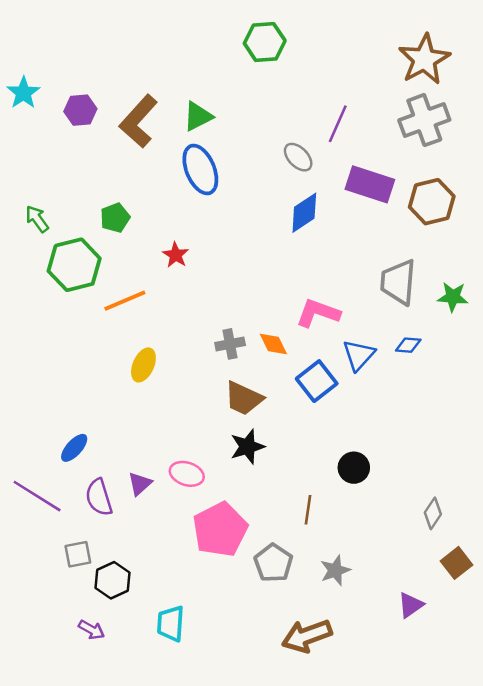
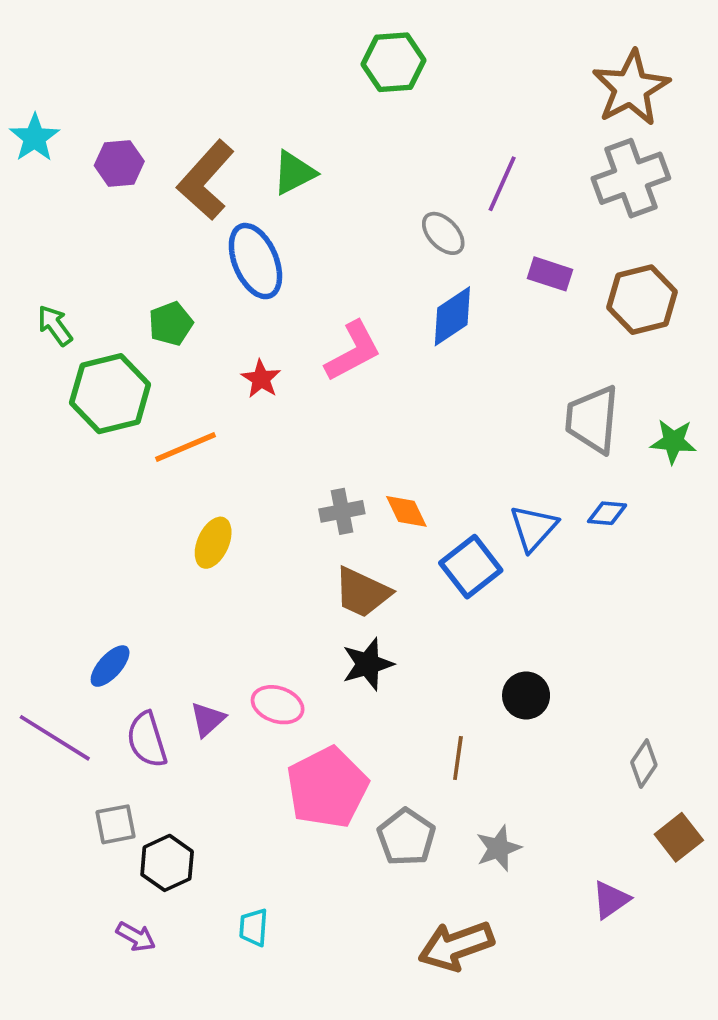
blue ellipse: (200, 169) -> (255, 261), moved
purple rectangle: (370, 184) -> (550, 274), size x0.6
pink L-shape: (318, 313) -> (353, 351), moved, turned 132
cyan trapezoid: (171, 624) -> (254, 927), size x0.7

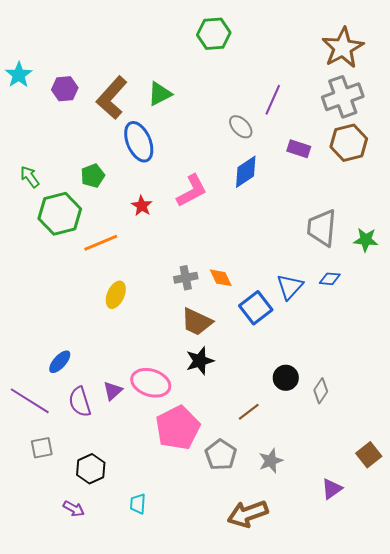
brown hexagon: (642, 300) -> (349, 143), moved
pink ellipse: (278, 705) -> (151, 383), size x1.4
brown line: (458, 758) -> (249, 412), turned 45
gray diamond: (644, 764) -> (321, 391), moved
gray square: (116, 824) -> (42, 448), moved

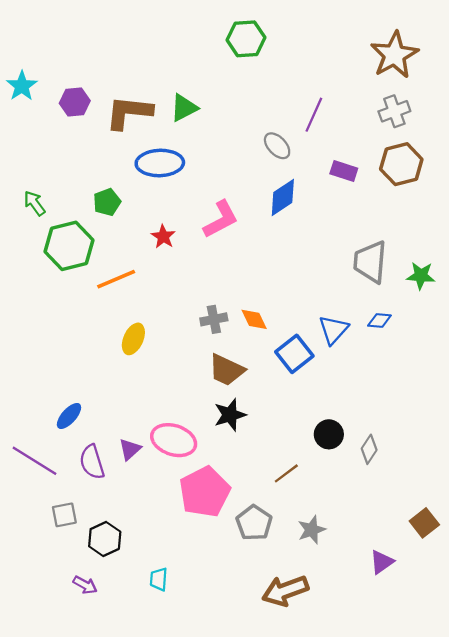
gray cross: (343, 97) -> (394, 111), size x0.7
brown L-shape: (112, 98) -> (129, 112), turned 54
blue ellipse: (139, 142) -> (160, 163), turned -69
gray square: (42, 448) -> (64, 515), moved

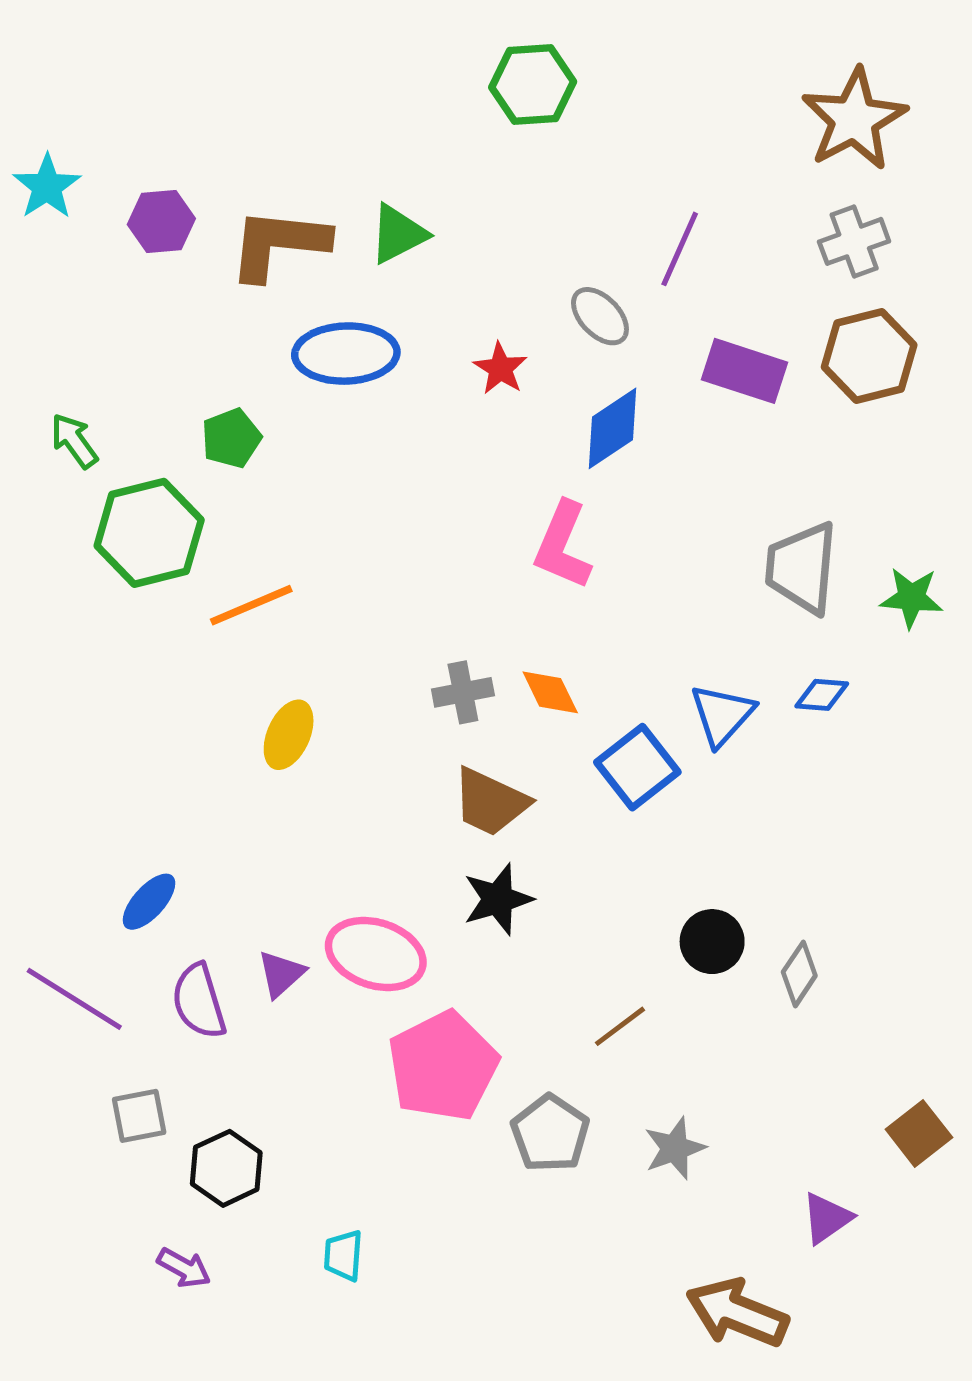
purple rectangle: (344, 171) -> (744, 371), size x1.4
pink L-shape: (221, 219) -> (563, 545), moved, turned 141
red star: (163, 237) -> (500, 368), moved
brown arrow: (285, 591) -> (737, 1313), moved, turned 42

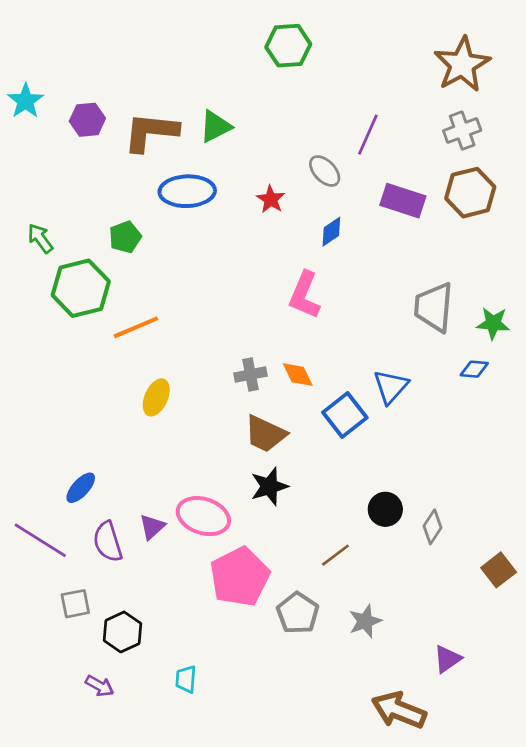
blue diamond: (612, 428) -> (331, 232), size x0.7
blue diamond: (822, 695) -> (474, 369), moved
brown square: (919, 1133) -> (499, 570), moved

